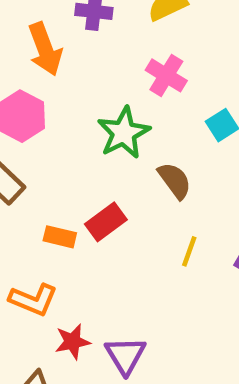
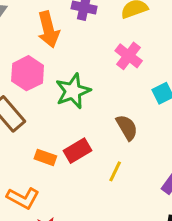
green star: (124, 133) -> (73, 91), moved
yellow line: (189, 251) -> (115, 171), moved

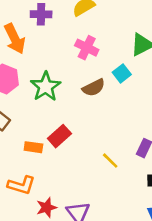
brown semicircle: (127, 127) -> (94, 88), moved, turned 105
yellow line: (115, 171) -> (110, 161), moved, turned -60

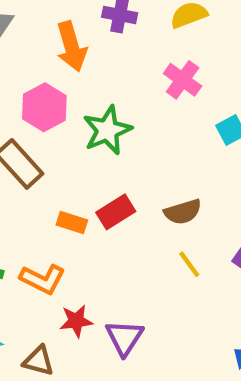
brown semicircle: (94, 88) -> (183, 212), moved

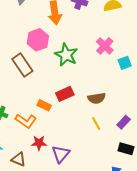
pink cross: (183, 80) -> (105, 46), moved
green star: (107, 130) -> (66, 55), turned -30
orange rectangle: (72, 222) -> (44, 105), moved

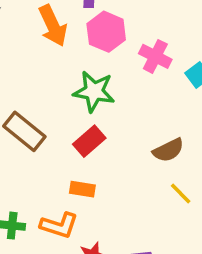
pink hexagon: (38, 40) -> (106, 32), moved
red rectangle: (65, 94) -> (89, 141), moved

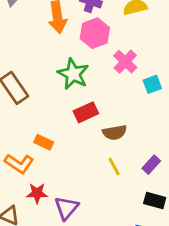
red rectangle: (89, 141) -> (86, 112), moved

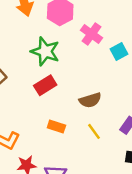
red rectangle: (86, 112) -> (45, 85), moved
orange rectangle: (44, 142) -> (56, 126), moved

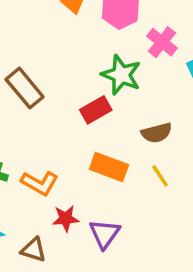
green star: (45, 51) -> (121, 75), moved
orange rectangle: (56, 126) -> (109, 167), size x1.5

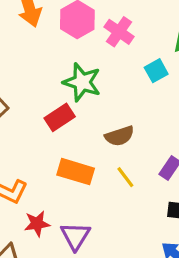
pink cross: (162, 42) -> (119, 32), moved

